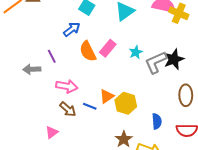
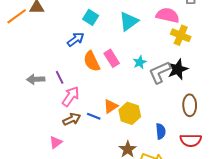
yellow cross: (179, 13) -> (181, 35), moved
pink rectangle: (108, 48) -> (112, 58), turned -72
purple line: (52, 56) -> (60, 77), moved
pink arrow: (67, 86) -> (71, 96), turned -65
brown arrow: (68, 109) -> (72, 119), turned -66

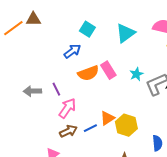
orange semicircle: (92, 61) -> (88, 73), turned -85
blue line: (94, 116) -> (90, 128), turned -48

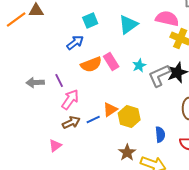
cyan square: (87, 29) -> (90, 21), turned 35

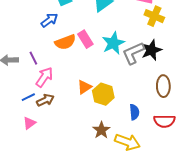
cyan star: (139, 66) -> (113, 43), size x1.6
blue line: (93, 120) -> (28, 97), moved

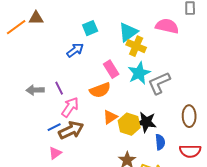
yellow cross: (154, 16) -> (136, 46), moved
orange semicircle: (65, 42) -> (100, 90), moved
black star: (151, 50) -> (146, 122), moved, turned 30
brown arrow: (45, 100) -> (71, 130), size x1.4

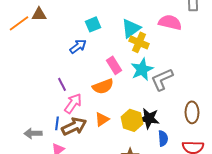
gray arrow: (35, 90) -> (33, 133), moved
orange triangle: (110, 117) -> (102, 119), moved
blue line: (54, 127) -> (57, 123), turned -56

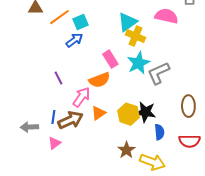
orange line: (19, 23) -> (59, 17), moved
cyan square: (93, 24) -> (80, 22), moved
pink arrow: (73, 103) -> (81, 97), moved

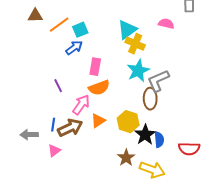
pink semicircle: (166, 16) -> (166, 24), size x0.7
pink rectangle: (110, 59) -> (95, 67), moved, turned 42
brown ellipse: (188, 106) -> (150, 99), moved
black star: (145, 112) -> (145, 135), moved, turned 30

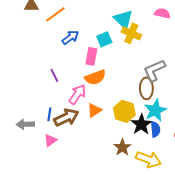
cyan square: (80, 30) -> (104, 39), moved
cyan triangle: (127, 30) -> (123, 19), turned -40
cyan star: (138, 71) -> (155, 110), moved

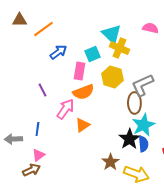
yellow hexagon: (124, 111) -> (112, 77), moved
brown arrow: (66, 117) -> (31, 170), moved, size x0.7

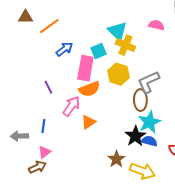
pink rectangle: (79, 71) -> (85, 68), size x1.4
blue semicircle: (143, 144) -> (149, 141), turned -70

